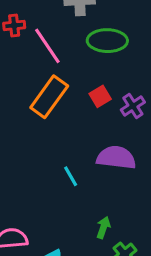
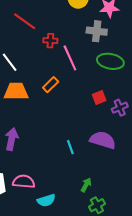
orange rectangle: (49, 97) -> (51, 85), moved, size x0.6

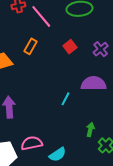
red square: (99, 98) -> (70, 47), moved
cyan line: (70, 147) -> (66, 99), turned 64

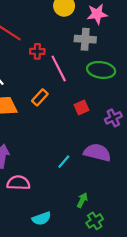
pink semicircle: (32, 143) -> (18, 183), moved

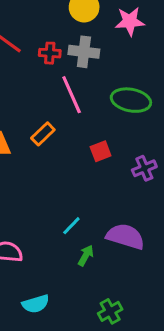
gray cross: (85, 39) -> (84, 52), moved
red cross: (37, 51) -> (50, 53), moved
purple semicircle: (97, 152) -> (125, 236), moved
green arrow: (82, 200) -> (86, 255), moved

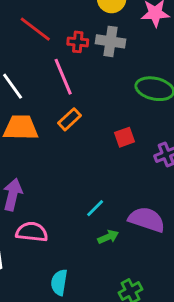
pink line: (72, 95) -> (63, 77), moved
green arrow: (86, 255) -> (108, 237), turned 36
cyan semicircle: (36, 304) -> (59, 282), turned 115

